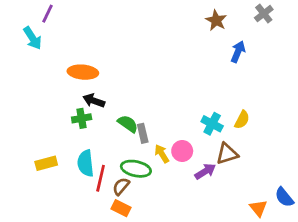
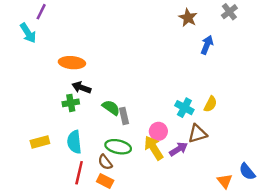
yellow arrow: (162, 154) -> (154, 148), moved, size x1.5
red line: (101, 178) -> (79, 173), moved
brown semicircle: (121, 186) -> (105, 162), turned -77

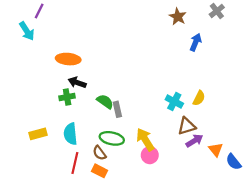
pink circle: (158, 131) -> (150, 155), moved
purple arrow: (179, 149) -> (194, 141), moved
orange triangle: (225, 181) -> (216, 150), moved

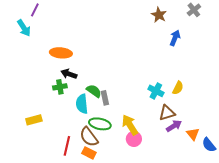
cyan semicircle: (70, 134) -> (82, 104), moved
brown semicircle: (99, 153) -> (89, 137), size x1.5

